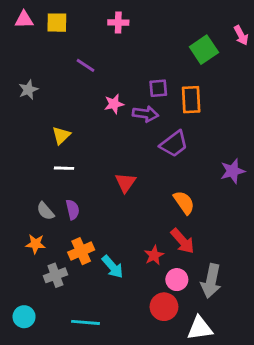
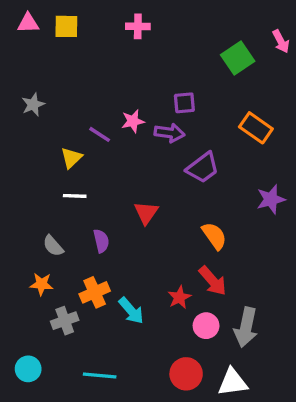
purple line: (85, 65) -> (100, 134), moved
orange rectangle: (191, 100) -> (256, 128), moved, turned -52
purple semicircle: (73, 210) -> (101, 241), moved
red circle: (164, 307) -> (186, 374), moved

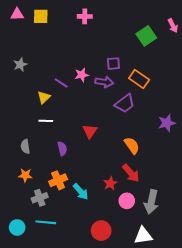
orange rectangle: (256, 128) -> (139, 79), moved
gray semicircle: (53, 246) -> (25, 147), moved, turned 32
red circle: (186, 374) -> (101, 231), moved
cyan line: (100, 376) -> (46, 222), moved

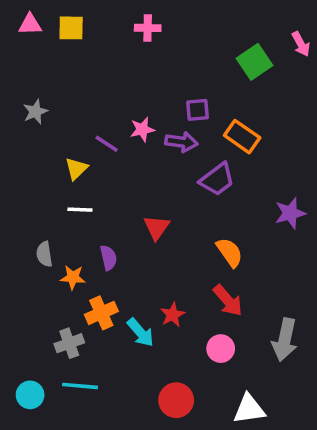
orange star: (25, 175) -> (73, 277), moved
red star: (110, 183) -> (173, 315), moved
gray arrow: (151, 202) -> (285, 340), moved

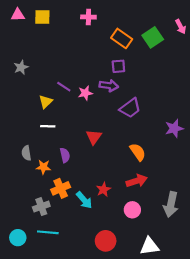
pink star: (142, 129) -> (85, 93), moved
orange rectangle: (242, 137) -> (122, 38), moved
red arrow: (228, 300) -> (137, 181), turned -66

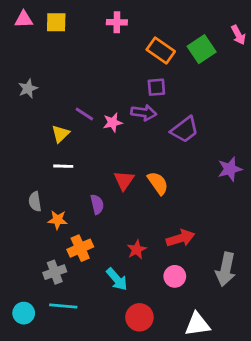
purple trapezoid: (130, 108) -> (185, 130), moved
orange semicircle: (138, 152) -> (158, 183), moved
purple semicircle: (65, 155) -> (97, 204), moved
cyan arrow: (84, 200) -> (117, 279), moved

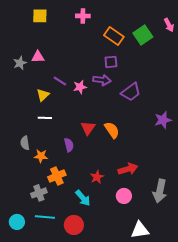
pink triangle: (24, 19) -> (38, 57), moved
red circle: (139, 317) -> (74, 225), moved

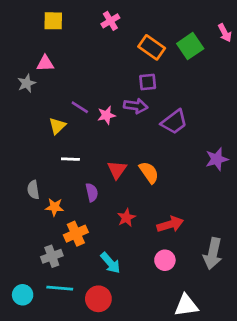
pink cross: (83, 16) -> (110, 21), turned -32
pink triangle: (38, 57) -> (45, 63), moved
white line: (45, 118) -> (70, 159), moved
red star: (97, 177) -> (126, 218), moved

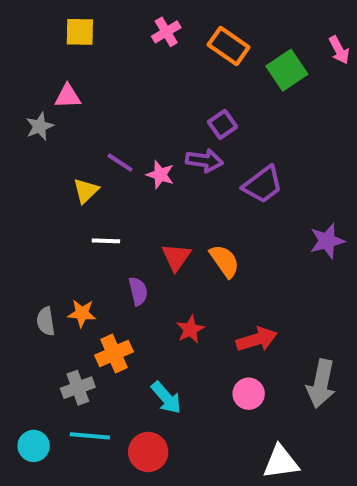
orange rectangle: (152, 47) -> (229, 46), moved
purple square: (148, 82) -> (223, 124), turned -30
pink star: (106, 115) -> (160, 175), turned 30
gray semicircle: (33, 190) -> (46, 321), moved

